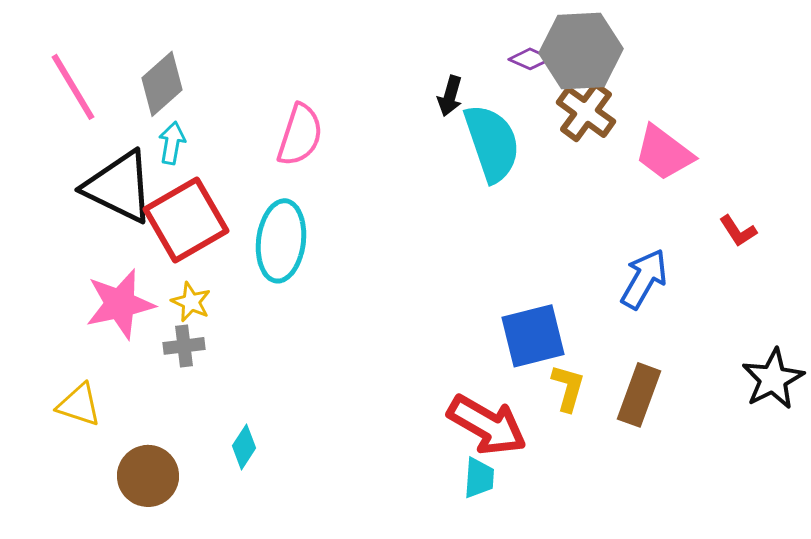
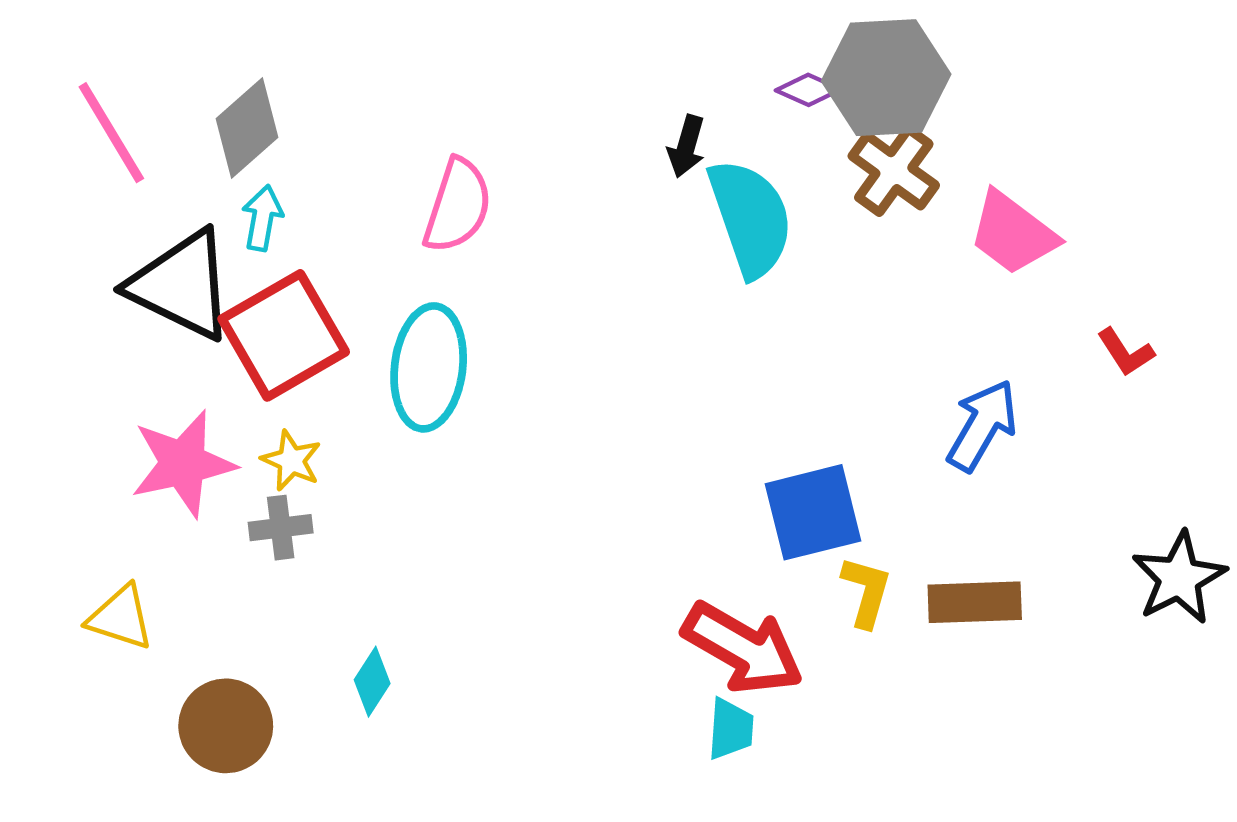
brown rectangle: (639, 395) -> (975, 602), turned 68

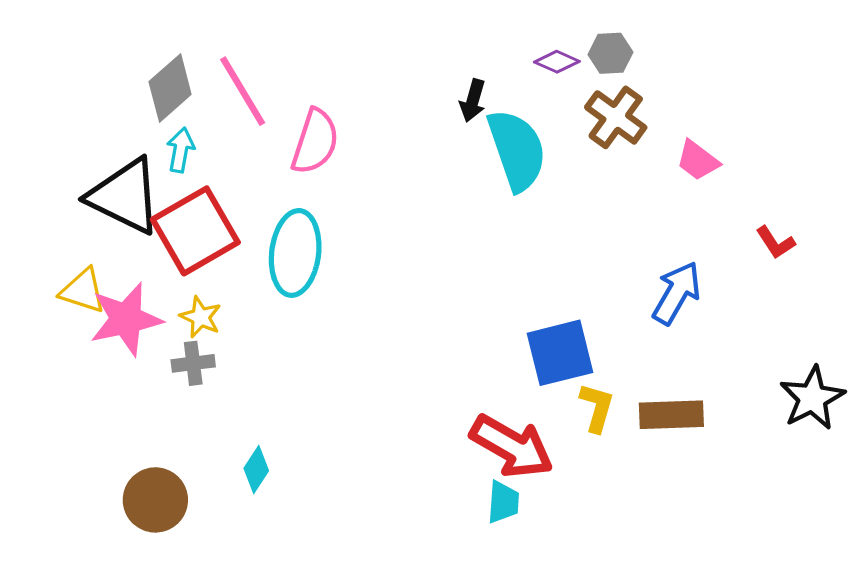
gray hexagon: (886, 78) -> (610, 53), size x0.5
pink line: (111, 133) -> (243, 91), moved
pink trapezoid: (1013, 233) -> (698, 160), size x0.7
yellow triangle: (120, 618) -> (83, 291), moved

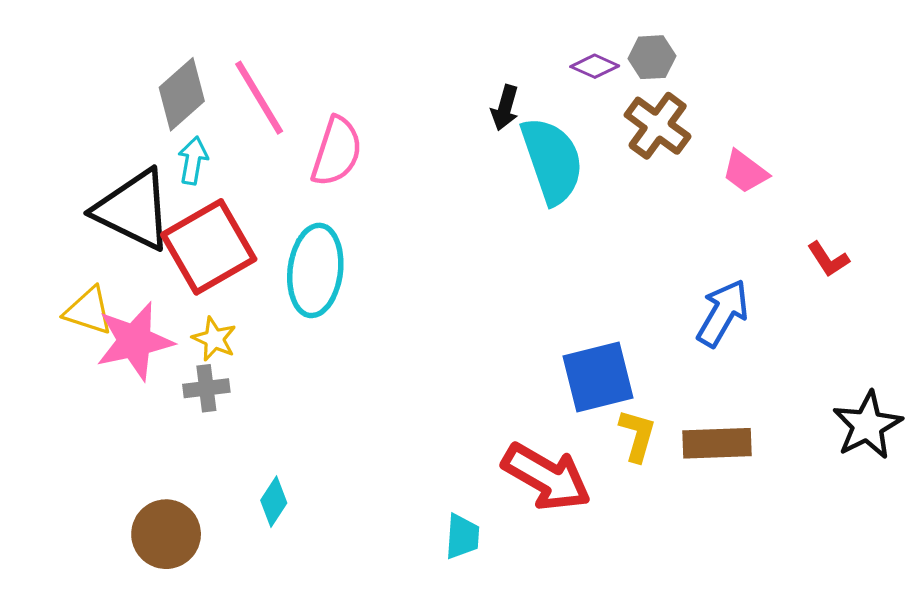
cyan trapezoid: (503, 502) -> (462, 536), moved

